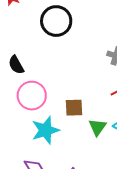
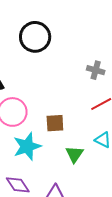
green triangle: (97, 127) -> (74, 154), moved

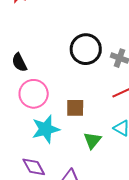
black circle: (35, 37) -> (86, 49), moved

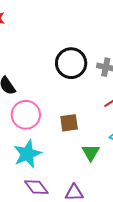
cyan star: (46, 129) -> (27, 154), moved

